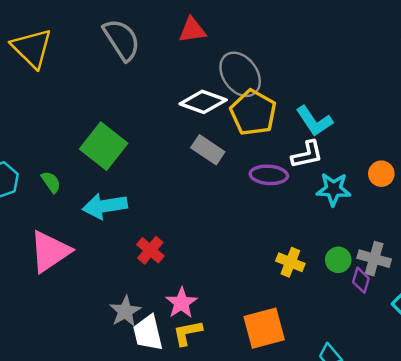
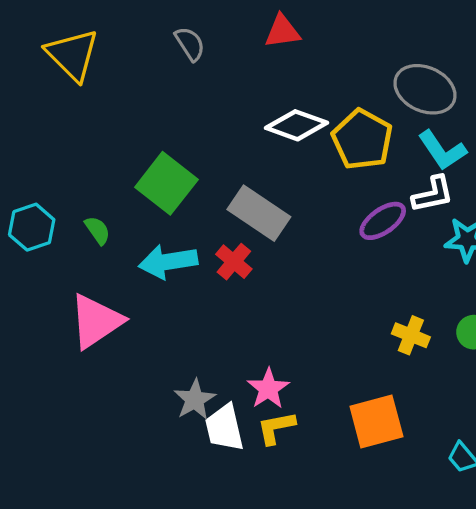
gray semicircle: (122, 40) -> (190, 44), size x0.6
gray ellipse: (240, 74) -> (425, 89), moved, turned -30
gray rectangle: (208, 150) -> (259, 213), moved, size x1.4
purple ellipse: (269, 175) -> (383, 221), turned -39
red cross: (150, 250) -> (234, 262), moved

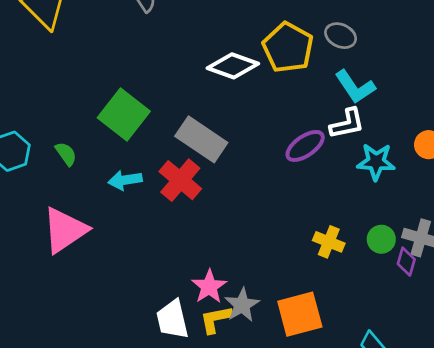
gray ellipse: (425, 89) -> (341, 36), size x0.6
yellow pentagon: (362, 139) -> (288, 47), moved
cyan arrow: (168, 262) -> (125, 180), size x0.7
red cross: (234, 262) -> (180, 180), size x1.4
gray star: (195, 400) -> (242, 305), moved

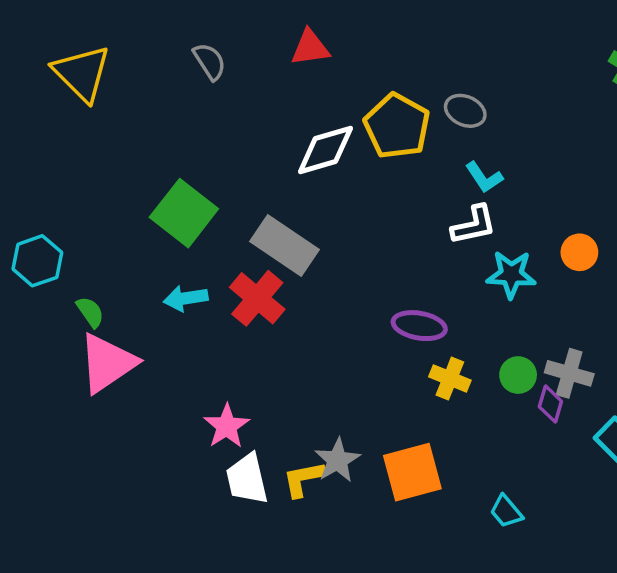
white diamond: (233, 66) -> (325, 150), turned -36
cyan L-shape: (355, 87) -> (484, 177), size x0.7
purple ellipse: (305, 146) -> (419, 326), moved, turned 45
green semicircle: (66, 154) -> (90, 312), moved
pink star: (209, 287) -> (227, 426), moved

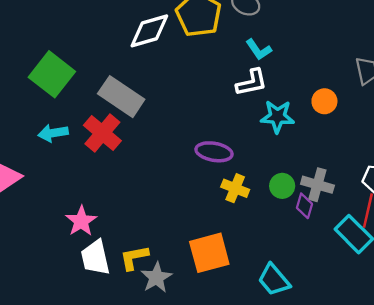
gray star: (337, 460) -> (156, 277), moved
cyan trapezoid: (506, 511) -> (274, 280), size x1.4

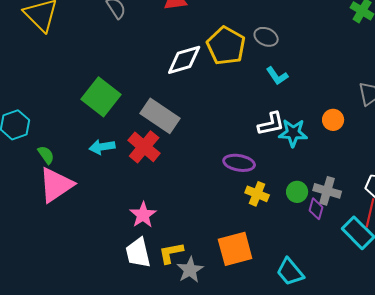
white L-shape: (252, 82) -> (271, 124), moved
pink star: (81, 221) -> (143, 215), moved

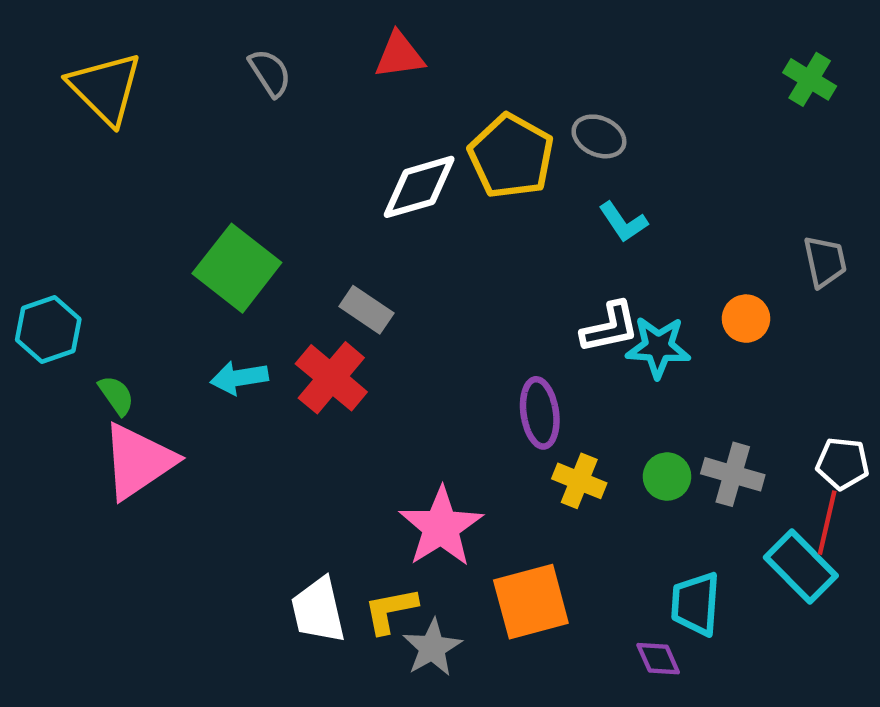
gray rectangle: (160, 116) -> (366, 310), size x0.6
purple ellipse: (239, 163) -> (540, 413), turned 72
purple diamond: (316, 209) -> (658, 659), moved, turned -40
pink star: (143, 215) -> (441, 527), moved, size x1.4
cyan trapezoid: (290, 272) -> (696, 604), moved, turned 44

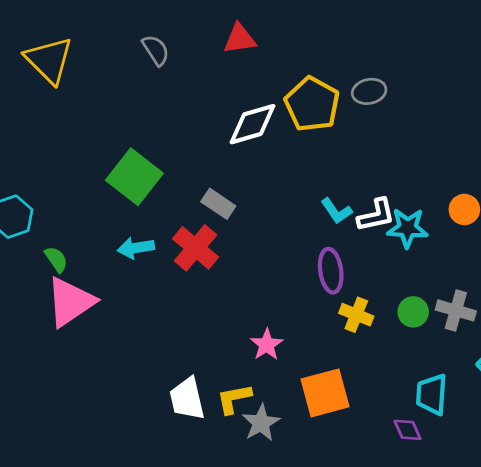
gray ellipse: (599, 136) -> (369, 91), turned -36
cyan L-shape: (623, 222) -> (336, 211), moved
pink star: (441, 527) -> (267, 345), size x0.6

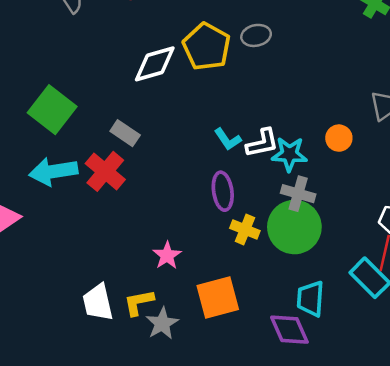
cyan arrow: (136, 248) -> (53, 171), size x1.5
gray cross: (456, 310) -> (298, 194), moved
green circle: (413, 312) -> (294, 227), size x2.0
purple diamond: (407, 430) -> (289, 330), size x1.6

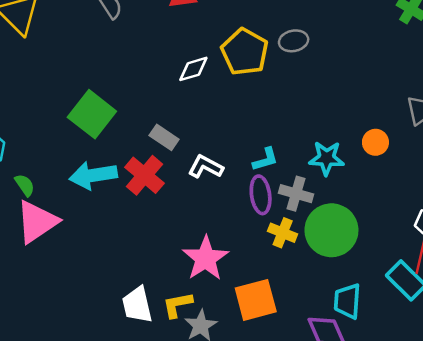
white diamond: (155, 64) -> (193, 69), size x0.7
cyan L-shape: (228, 139) -> (265, 159), moved, turned -72
white L-shape: (262, 143) -> (206, 167), moved, turned -140
gray cross: (298, 194) -> (296, 194), moved
pink star: (167, 255) -> (206, 258), size x1.6

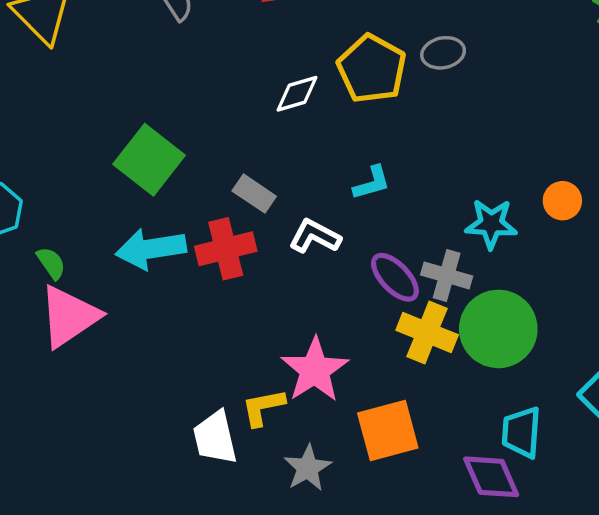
cyan L-shape: (265, 159) -> (372, 183), moved
red cross: (144, 175) -> (226, 249), turned 36
purple ellipse: (261, 195) -> (395, 277), turned -36
yellow cross: (283, 233) -> (427, 333), size x1.4
yellow L-shape: (177, 305) -> (263, 407), moved

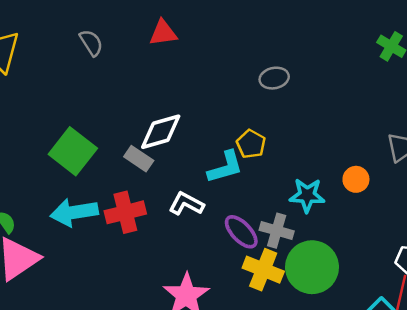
yellow pentagon: (372, 69) -> (251, 144), moved, size x0.6
white diamond: (297, 94) -> (161, 132), moved, size x1.4
cyan L-shape: (372, 183) -> (225, 167), size x1.4
gray rectangle: (254, 194) -> (139, 159), moved

